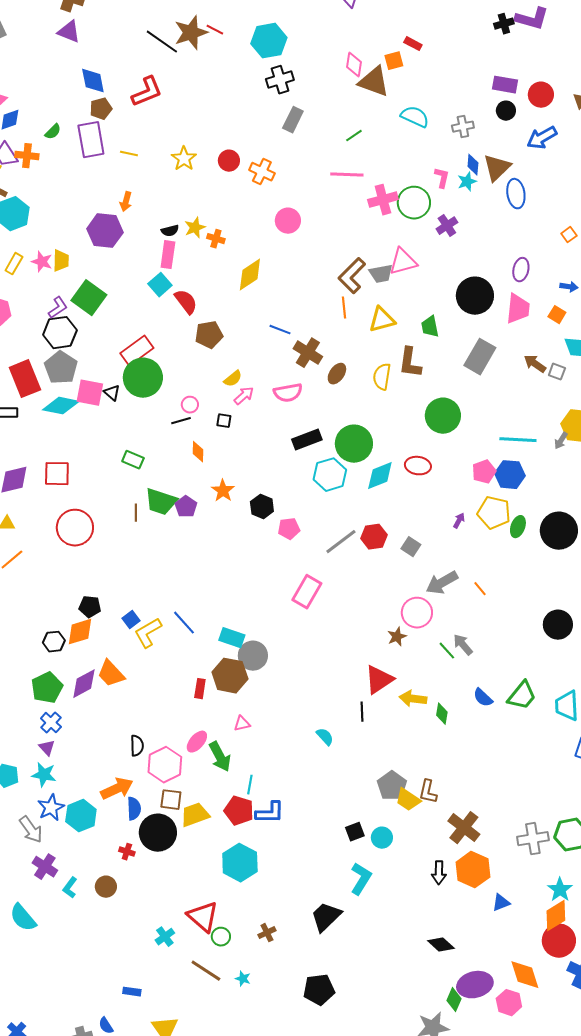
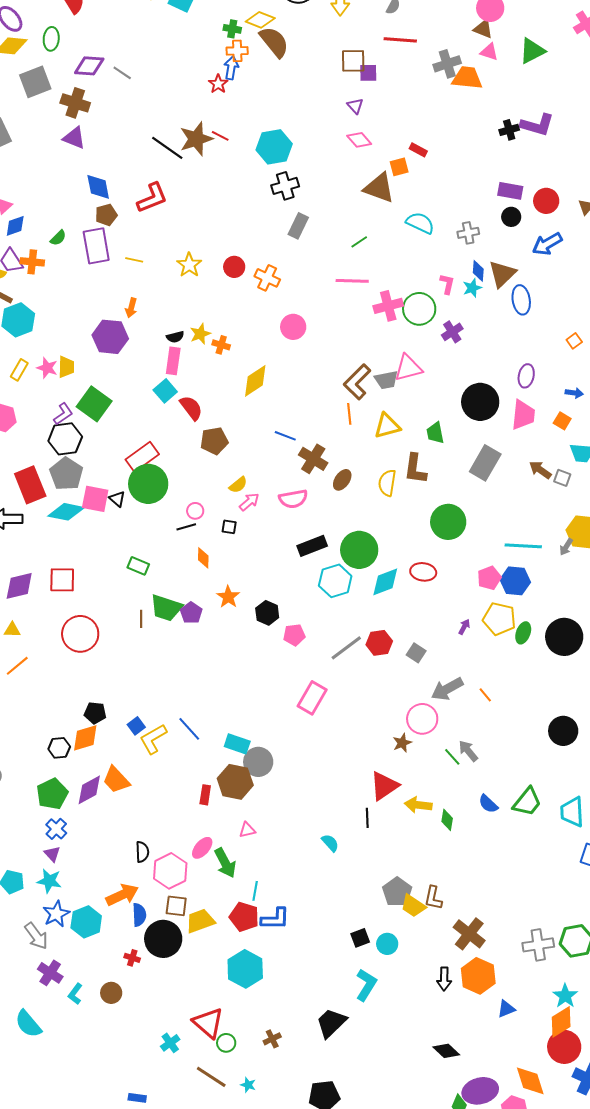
pink diamond: (354, 65) -> (359, 140), moved, turned -50

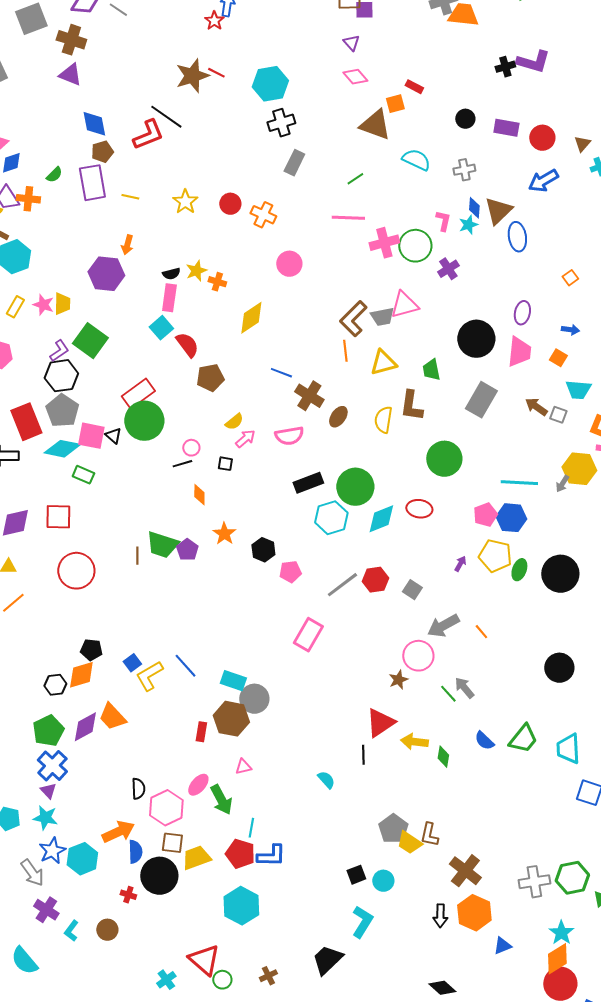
black line: (167, 148) -> (166, 117), moved
black circle: (511, 217) -> (465, 119), moved
green rectangle: (138, 566) -> (83, 475), moved
blue cross: (56, 829) -> (52, 766), size x1.4

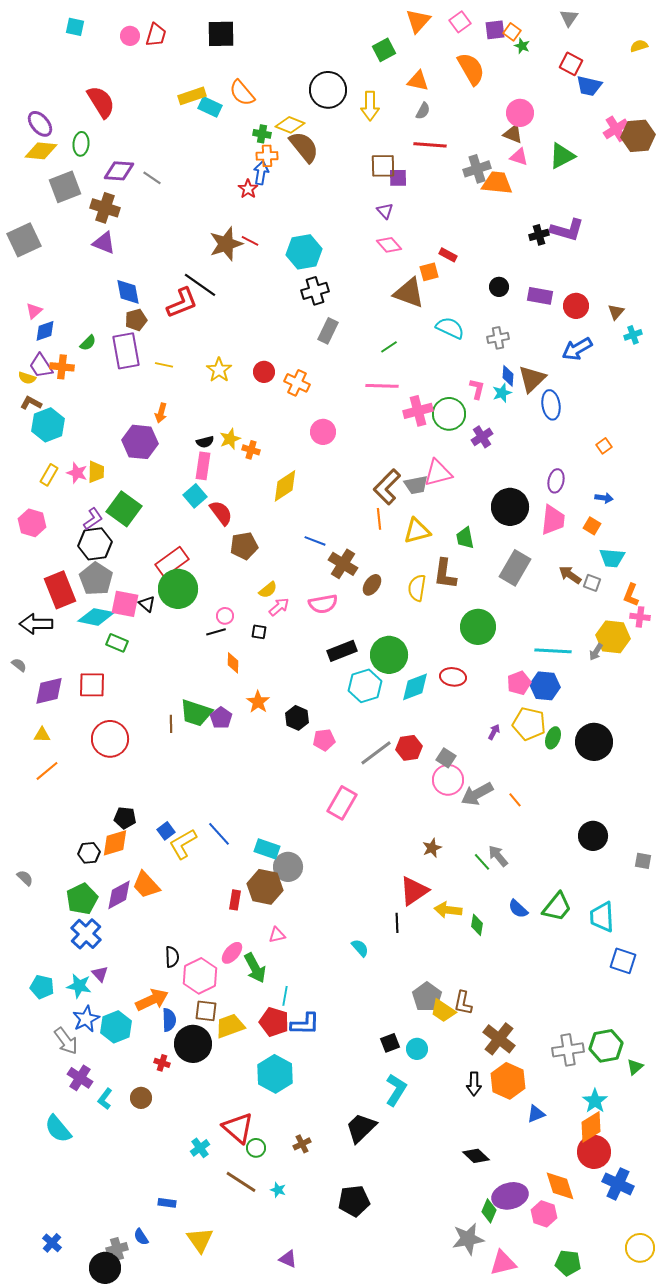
pink circle: (418, 656) -> (448, 780), moved
purple triangle: (48, 791) -> (100, 974), moved

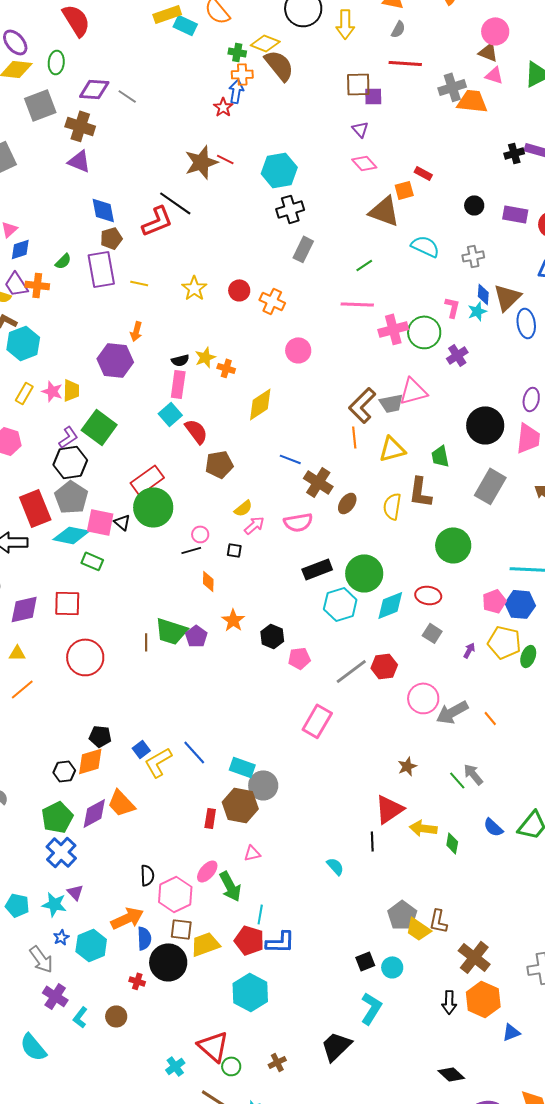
gray square: (446, 758) -> (432, 633), moved
blue star: (86, 1019) -> (61, 937), size x0.6

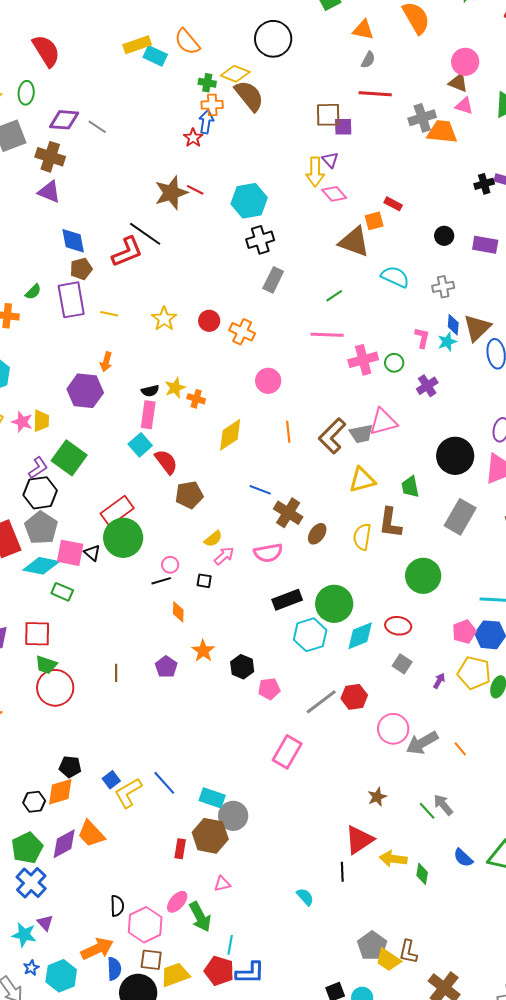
yellow arrow: (345, 24) -> (315, 172), moved
green circle: (424, 332) -> (394, 363), size x0.6
orange line: (354, 437) -> (288, 432), moved
green trapezoid: (171, 631) -> (46, 665), moved, size x0.7

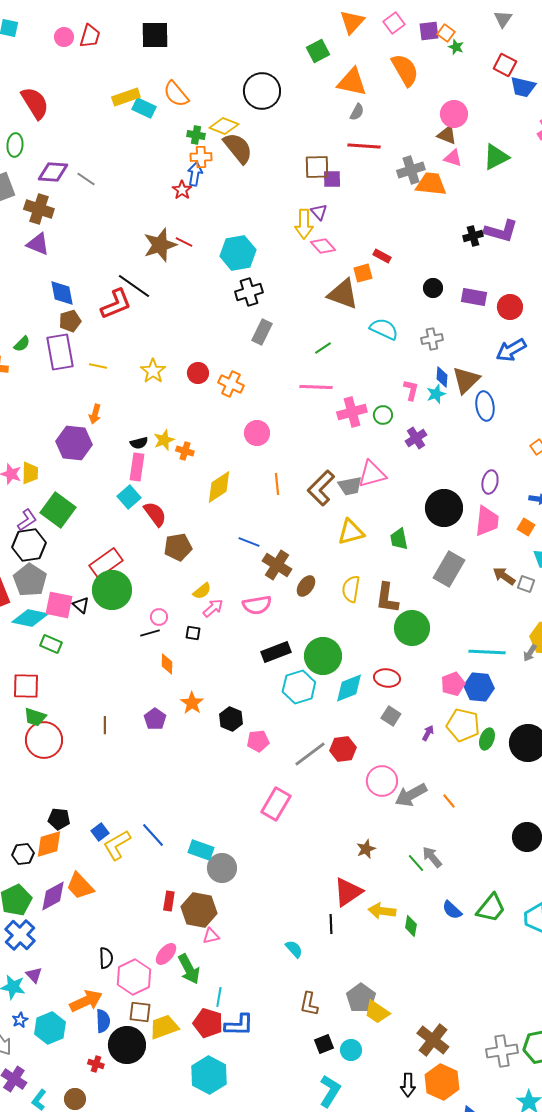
orange triangle: (363, 30) -> (352, 82), size x1.4
brown L-shape: (390, 523) -> (387, 598), moved
brown hexagon: (210, 836) -> (199, 910), moved
brown L-shape: (408, 952) -> (309, 1004), moved

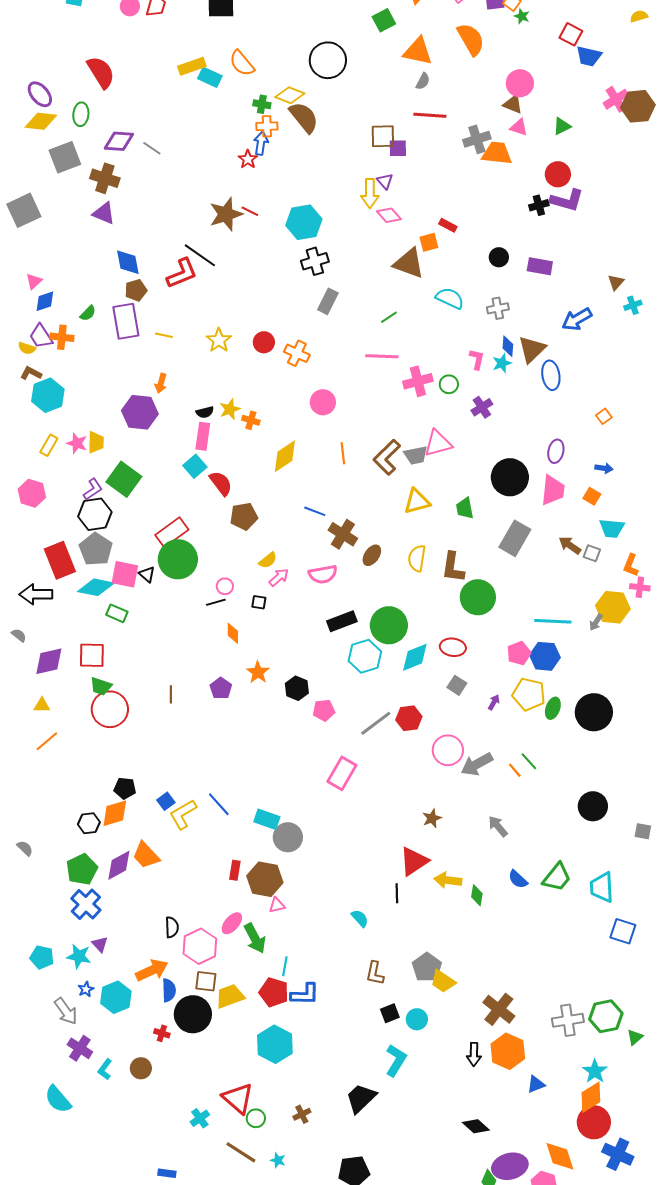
green triangle: (496, 157) -> (562, 126), size x0.7
red circle: (510, 307) -> (558, 174), moved
green line: (416, 863) -> (529, 761), moved

